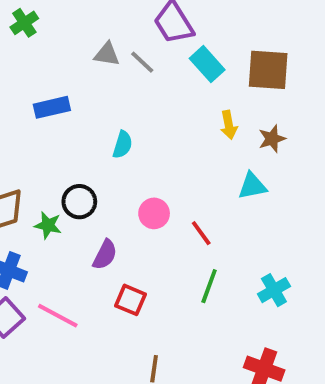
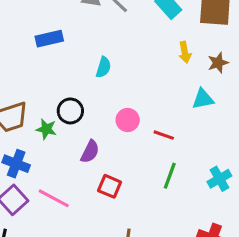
red line: (201, 233) -> (164, 135), turned -35

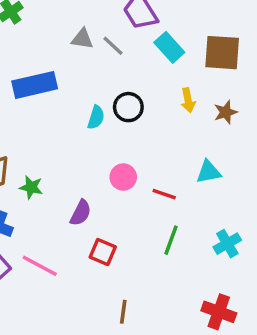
blue rectangle: (49, 39) -> (35, 85), size x1.4
cyan triangle: (203, 99) -> (209, 172), moved
black circle: (70, 111) -> (128, 107), moved

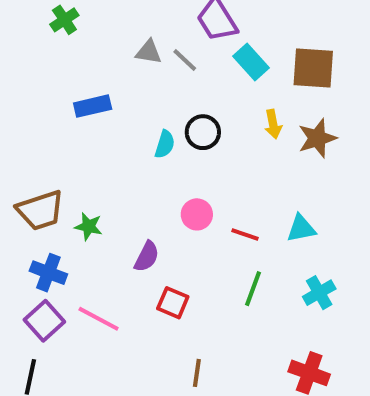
blue rectangle: (35, 85) -> (93, 106), size x0.7
brown star: (226, 112) -> (317, 138), size x1.4
cyan triangle: (209, 172) -> (301, 228), moved

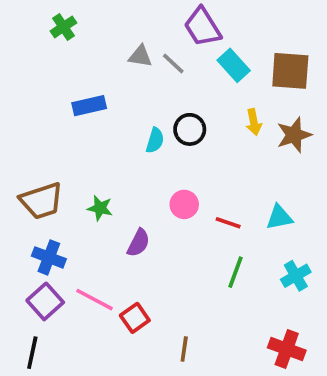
green star: (89, 226) -> (100, 208), moved
red square: (173, 303) -> (135, 318), moved, turned 32

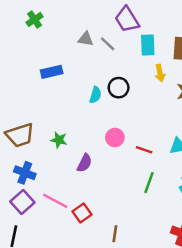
cyan rectangle: (234, 65) -> (148, 45), turned 40
yellow arrow: (254, 122) -> (160, 73), moved

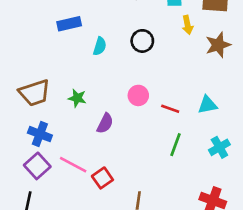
cyan semicircle: (95, 95) -> (100, 46), moved

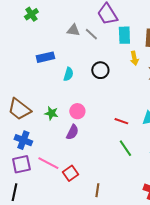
brown trapezoid: (35, 93) -> (19, 109), turned 55
pink circle: (138, 95) -> (77, 111), moved
green line: (176, 145) -> (125, 148), turned -54
purple square: (37, 166) -> (21, 164), turned 30

